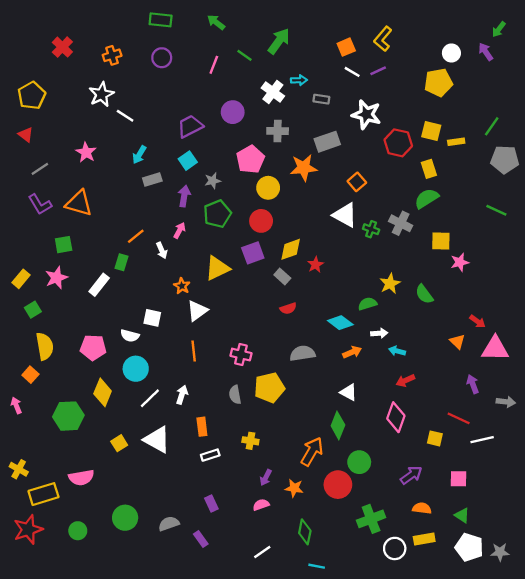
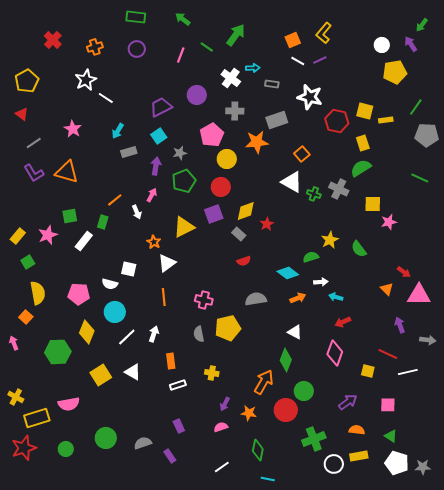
yellow pentagon: (438, 83) -> (395, 72), moved
green square: (64, 245) -> (70, 216), moved
white triangle: (157, 440) -> (133, 372), size x0.7
yellow square: (119, 443) -> (101, 375), size x1.5

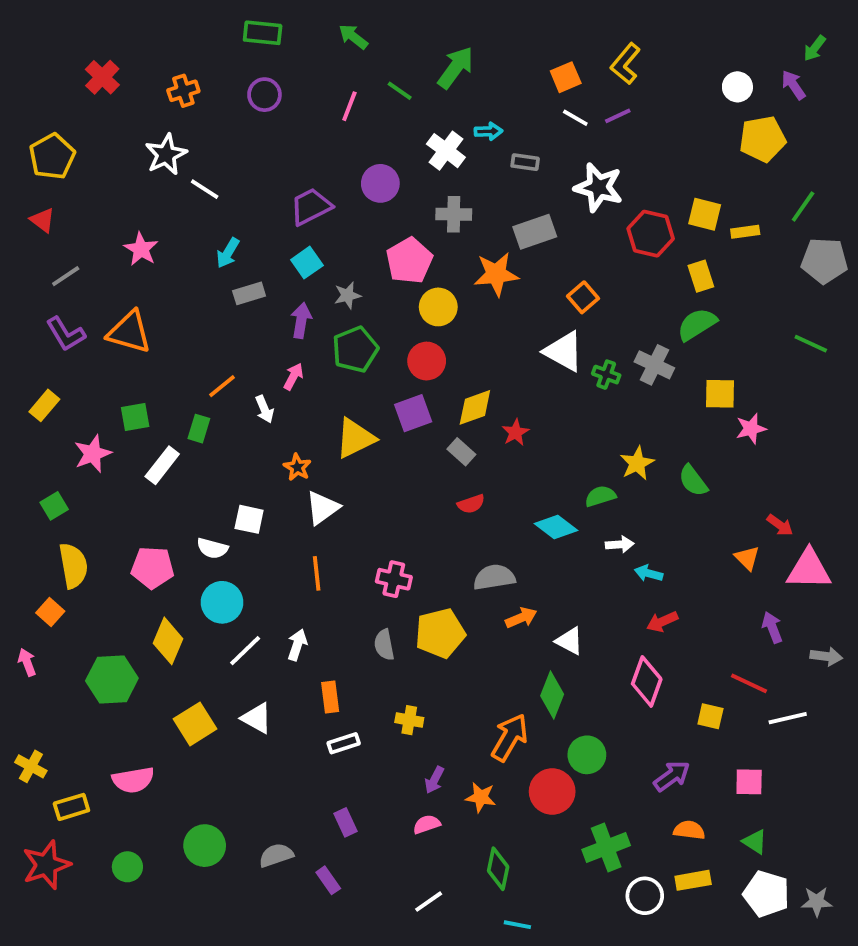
yellow rectangle: (18, 236) -> (44, 405), moved
orange arrow: (298, 298) -> (521, 618), moved
yellow rectangle: (37, 418) -> (71, 807), size x0.7

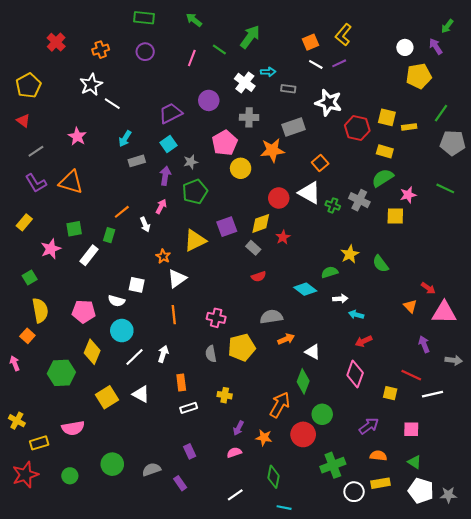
yellow rectangle: (701, 276) -> (385, 151), turned -56
red circle: (427, 361) -> (279, 198), moved
pink star: (751, 429) -> (408, 195), moved

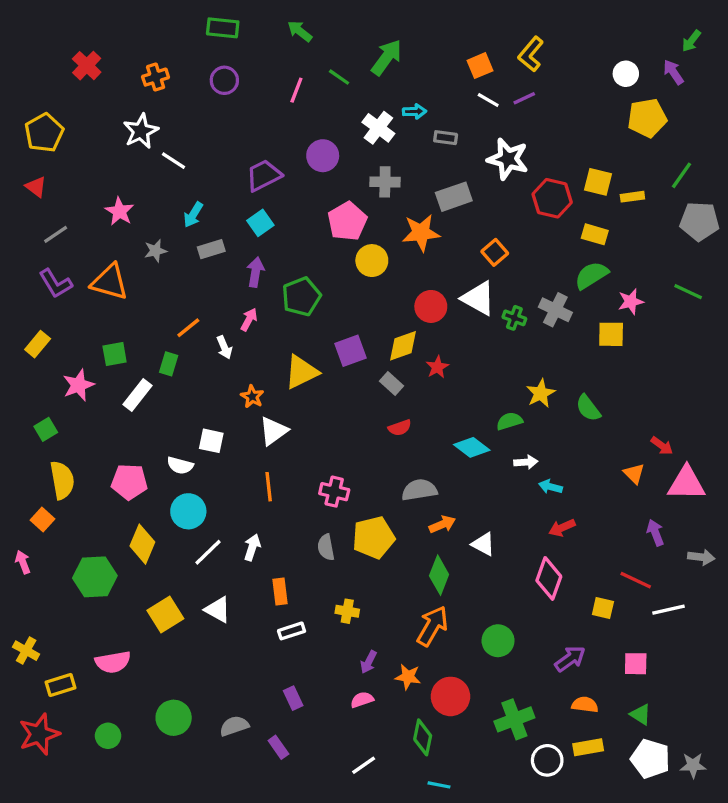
gray star: (191, 162) -> (156, 251), moved
green diamond: (303, 381) -> (439, 575), moved
red circle: (303, 434) -> (450, 696), moved

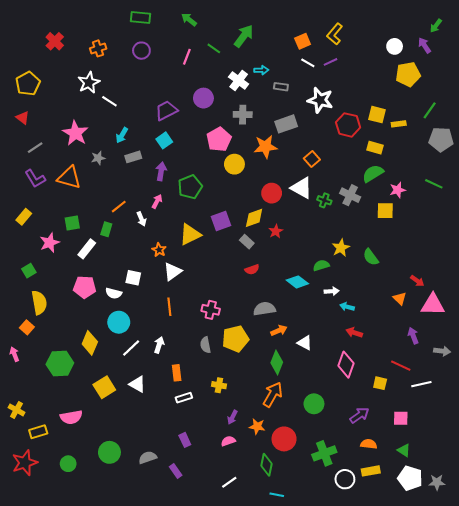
pink star: (119, 211) -> (75, 133), size x1.4
pink pentagon: (129, 482) -> (85, 287), moved
red arrow: (562, 528) -> (354, 333), turned 42

